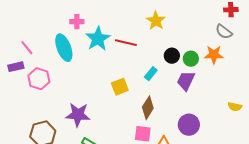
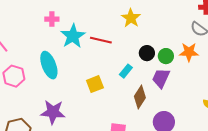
cyan ellipse: (64, 48) -> (49, 65), moved
brown diamond: (148, 108) -> (140, 97), moved

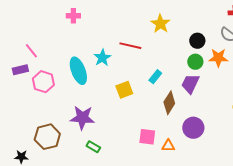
pink cross: (52, 19) -> (73, 16), moved
cyan star: (73, 36) -> (102, 58), moved, size x0.7
black circle: (147, 53) -> (197, 41), moved

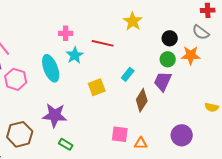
pink cross: (73, 16) -> (66, 33), moved
purple circle: (193, 128) -> (182, 135), moved

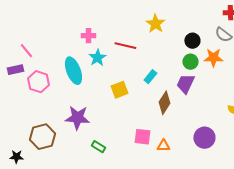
green rectangle: (66, 144) -> (98, 147), moved

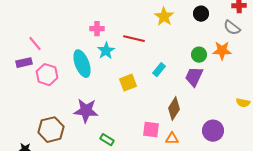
black circle: (192, 41) -> (201, 14), moved
brown diamond: (164, 103) -> (174, 109), moved

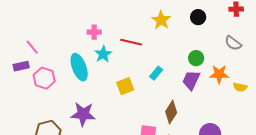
gray semicircle: (232, 28) -> (233, 43), moved
orange star: (222, 51) -> (219, 74), moved
yellow semicircle: (243, 103) -> (240, 87), moved

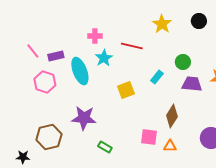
green circle: (196, 58) -> (183, 62), moved
purple rectangle: (21, 66) -> (56, 56), moved
purple trapezoid: (191, 80) -> (192, 84), turned 70

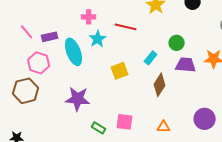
brown diamond: (172, 116) -> (160, 85), moved
brown hexagon: (49, 137) -> (26, 91), moved
pink square: (149, 137) -> (125, 122), moved

